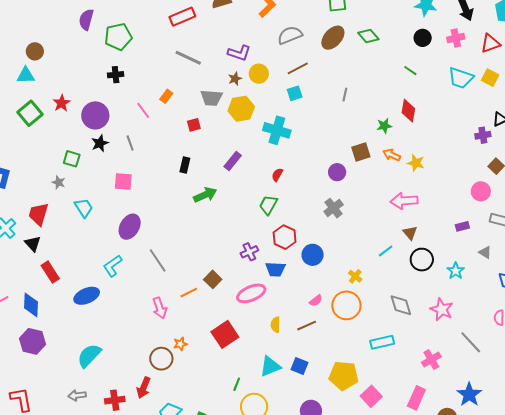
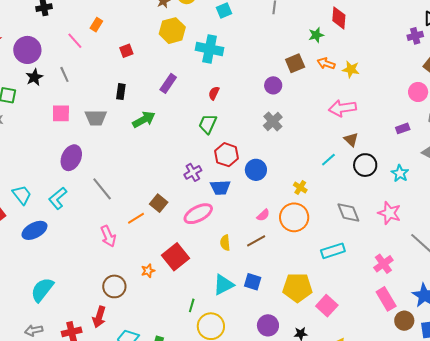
gray trapezoid: (211, 98) -> (96, 118), moved
cyan trapezoid: (84, 208) -> (22, 195), moved
orange star: (180, 344) -> (148, 271), moved
pink rectangle: (416, 398) -> (386, 299), moved, turned -50

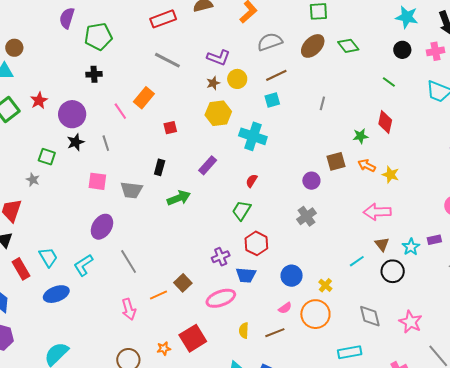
orange rectangle: (96, 25) -> (144, 98), size x1.5
blue circle: (256, 170) -> (292, 276), moved
cyan star: (400, 173) -> (411, 247), moved

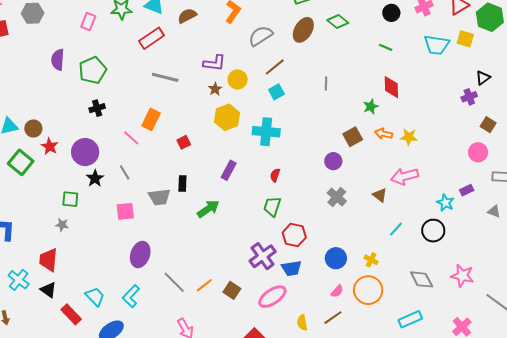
brown circle: (14, 48) -> (33, 128), moved
gray trapezoid: (131, 190) -> (159, 197), moved
brown triangle: (382, 244) -> (380, 195), moved
purple cross: (221, 257) -> (263, 256), size x1.5
orange line: (158, 295) -> (204, 285), moved

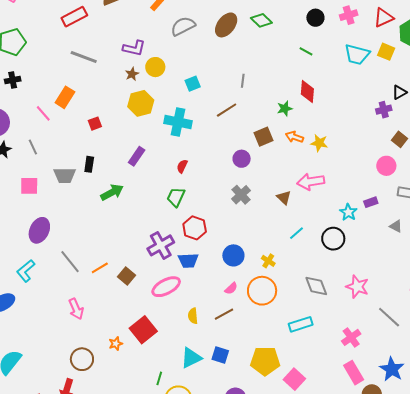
brown line: (275, 67) -> (227, 110), moved

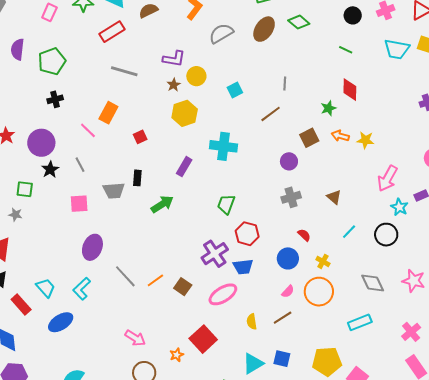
cyan cross: (178, 122) -> (224, 146), moved
red semicircle: (182, 166) -> (304, 235), moved, turned 112
pink arrow: (311, 182) -> (388, 178), moved, turned -48
gray cross: (241, 195) -> (291, 197), turned 30
pink arrow: (76, 309) -> (135, 338), moved, turned -30

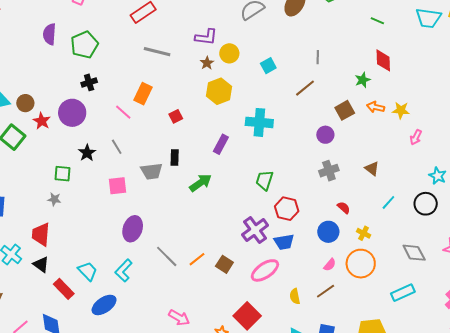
purple circle: (41, 143) -> (72, 113), moved
pink arrow: (388, 178) -> (416, 137), moved, size x0.6

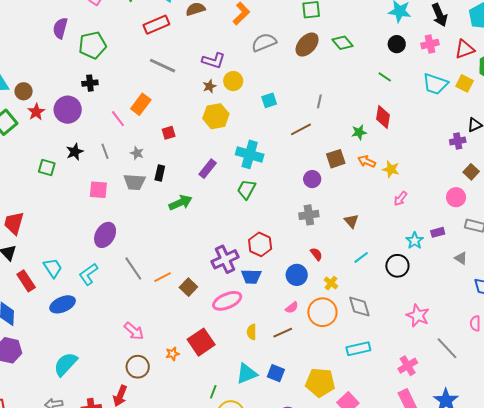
green trapezoid: (265, 180) -> (246, 189), moved
gray star: (54, 199) -> (137, 153), moved
gray diamond: (414, 253) -> (359, 307), moved

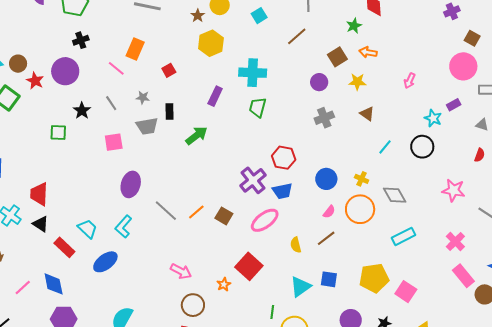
yellow star: (391, 169) -> (357, 82), moved
pink circle: (456, 197) -> (463, 66), size x1.4
red semicircle: (316, 254) -> (480, 155), moved, turned 72

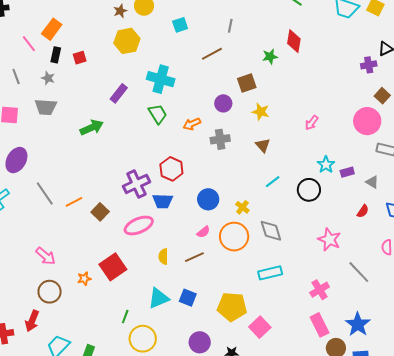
orange arrow: (368, 52) -> (192, 124), moved, turned -48
purple rectangle: (454, 105) -> (347, 172), moved
green trapezoid: (258, 107) -> (158, 114), turned 120
black rectangle: (170, 111) -> (56, 55), moved

